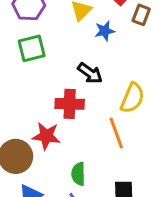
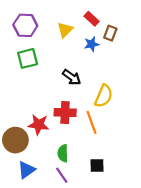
blue star: (105, 31) -> (92, 44), moved
red cross: (70, 104) -> (65, 112), moved

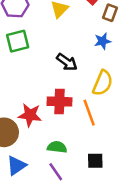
blue star: (92, 44) -> (103, 41), moved
green semicircle: (63, 153) -> (57, 147), turned 98

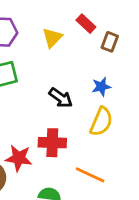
blue star: (103, 41) -> (101, 87), moved
orange line: (89, 113) -> (90, 175), moved, turned -45

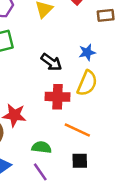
brown rectangle: (110, 42) -> (106, 15), moved, turned 63
red cross: (52, 143) -> (58, 97), moved

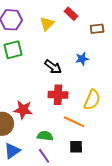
yellow semicircle: (87, 83) -> (92, 100), moved

